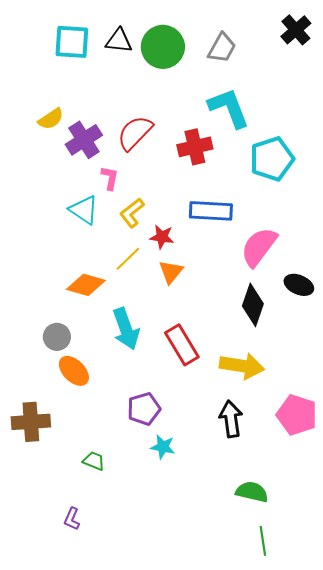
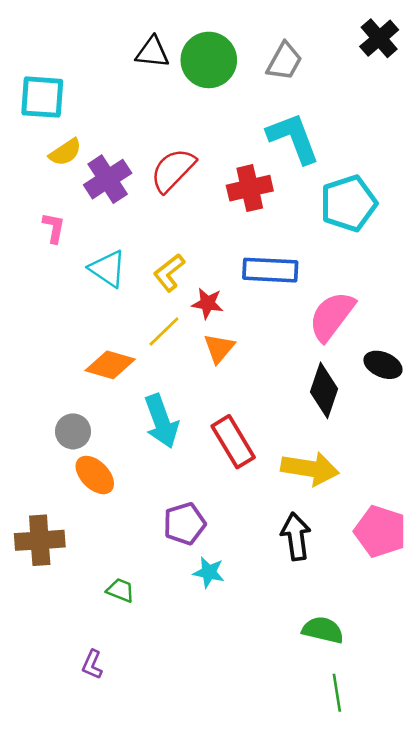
cyan square: (72, 42) -> (42, 97), moved
pink L-shape: (110, 178) -> (54, 228), moved

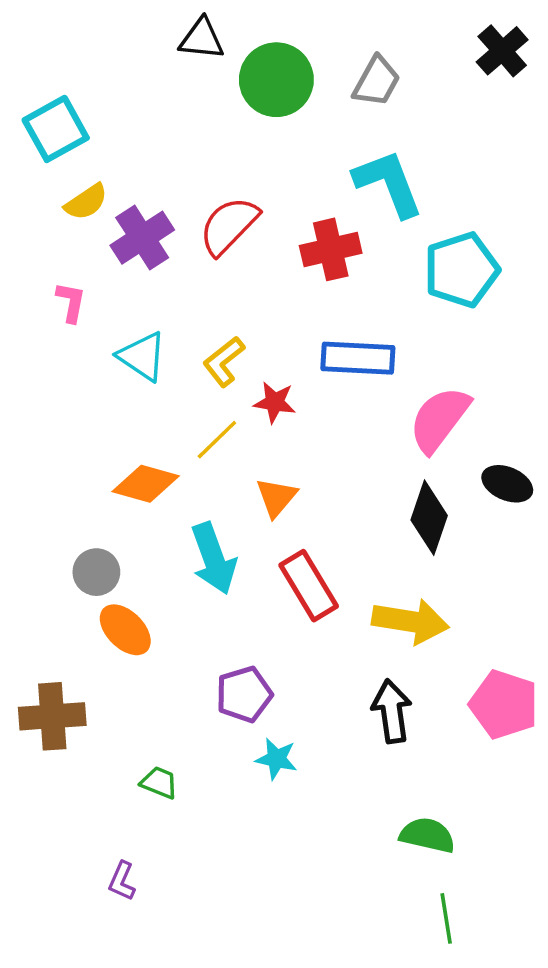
black triangle: (152, 52) -> (202, 39), moved
cyan square: (42, 97) -> (56, 129), turned -33
orange triangle: (219, 348) -> (276, 497), moved

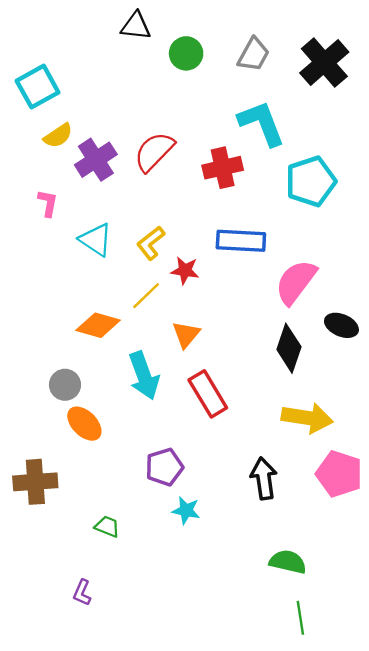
black cross: (502, 51) -> (324, 63), moved, size x1.4
green circle: (276, 80) -> (186, 53), size x0.7
yellow arrow: (410, 621) -> (307, 418), moved

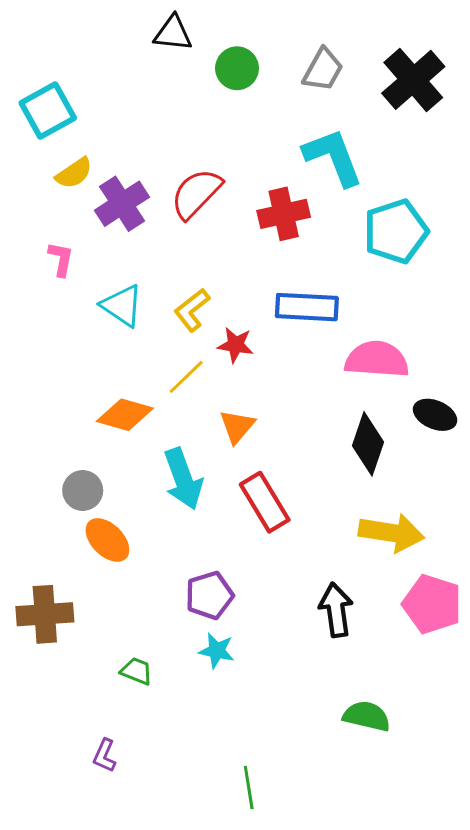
pink semicircle: (296, 282) -> (377, 359), turned 57
cyan star: (186, 510) -> (217, 651), moved
green line: (300, 618) -> (249, 788), moved

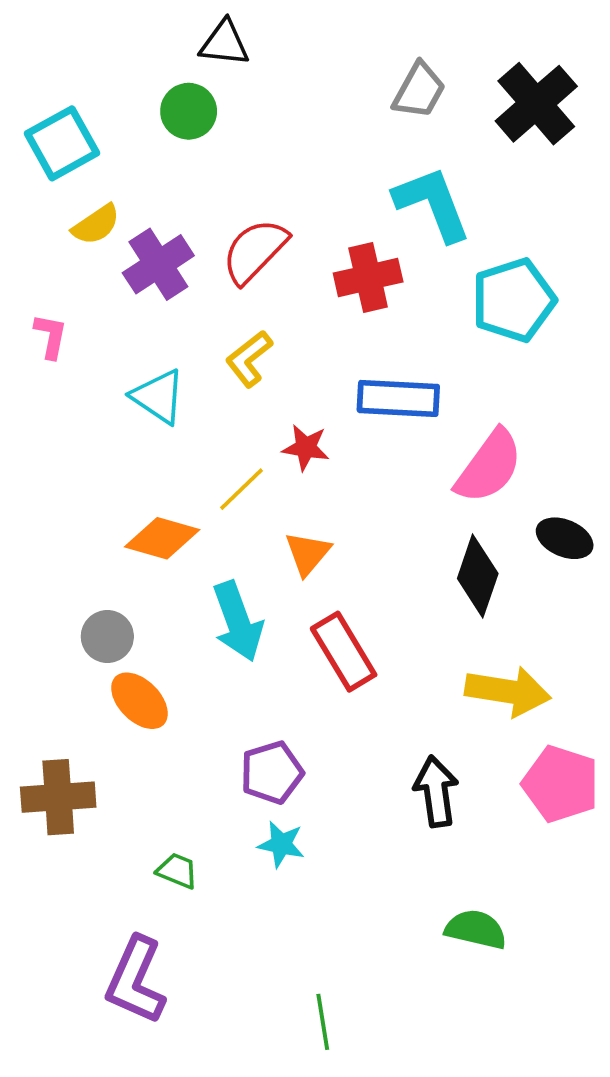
green circle: (237, 68) -> (189, 111), moved
pink L-shape: (61, 259) -> (51, 336), moved
yellow L-shape: (192, 310) -> (249, 359), moved
pink semicircle: (377, 359) -> (489, 466), turned 122
purple L-shape: (105, 756) -> (136, 980), size x2.0

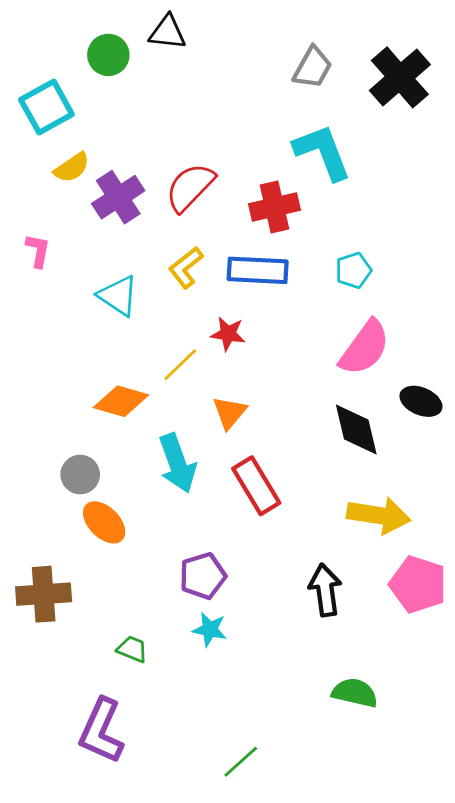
green circle: (189, 111) -> (108, 55), moved
cyan pentagon: (514, 300) -> (353, 270), moved, size x0.6
blue rectangle: (398, 398) -> (258, 270), moved
black diamond: (478, 576) -> (356, 429), turned -32
green line: (323, 1022) -> (241, 762), turned 57

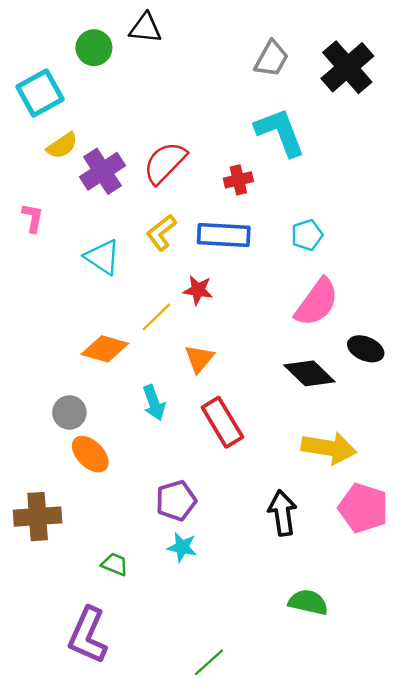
red cross: (275, 207) -> (238, 180), size x0.7
black diamond: (356, 429) -> (309, 373), turned -33
cyan arrow: (177, 463) -> (154, 403), size x0.7

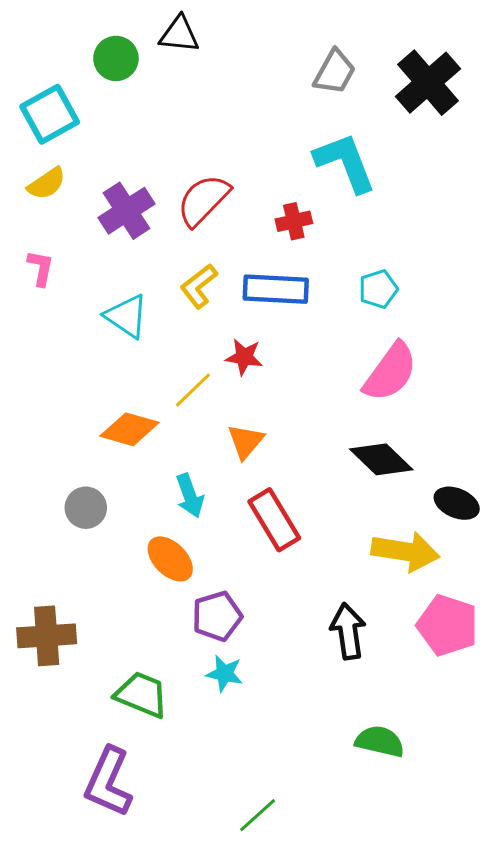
yellow semicircle: (62, 146) -> (47, 184), moved
black ellipse: (366, 349) -> (457, 503), moved
orange ellipse: (90, 454) -> (170, 559), moved
green trapezoid: (115, 564) -> (142, 695), size x1.6

